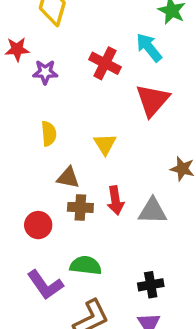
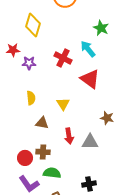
red triangle: (152, 100) -> (90, 79), turned -35
brown cross: (80, 207) -> (43, 152), moved
red circle: (38, 225) -> (25, 158), moved

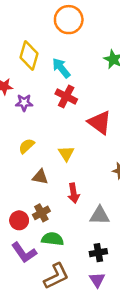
cyan arrow: (88, 49) -> (61, 68), moved
yellow semicircle: (31, 98) -> (27, 146), turned -128
gray triangle: (90, 142) -> (100, 215), moved
brown cross: (43, 152) -> (41, 213), turned -32

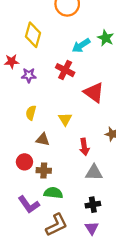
cyan arrow: (61, 68) -> (81, 45), moved, turned -84
yellow semicircle: (27, 146) -> (31, 113), turned -32
red arrow: (74, 193) -> (84, 147), moved
brown cross: (41, 213) -> (44, 170), turned 32
red circle: (19, 220) -> (24, 162), moved

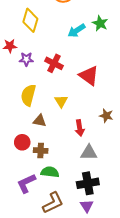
red cross: (65, 70) -> (54, 63), moved
yellow semicircle: (31, 113) -> (28, 95), size x1.5
purple L-shape: (29, 205) -> (26, 183), turned 100
black cross: (93, 205) -> (88, 183), size x1.5

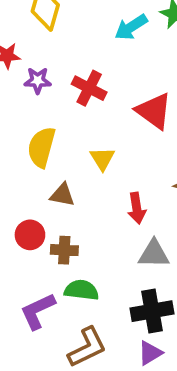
purple triangle: (87, 206) -> (150, 353), turned 32

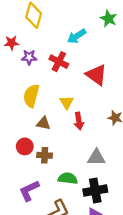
cyan arrow: (131, 27) -> (77, 36), moved
red arrow: (137, 208) -> (79, 121), moved
green semicircle: (81, 290) -> (68, 178), moved

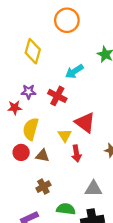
red star: (12, 43) -> (15, 108), moved
red triangle: (96, 75) -> (85, 123), moved
red circle: (25, 146) -> (21, 152), moved
brown cross: (45, 155) -> (43, 187), turned -32

